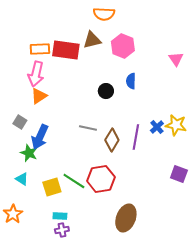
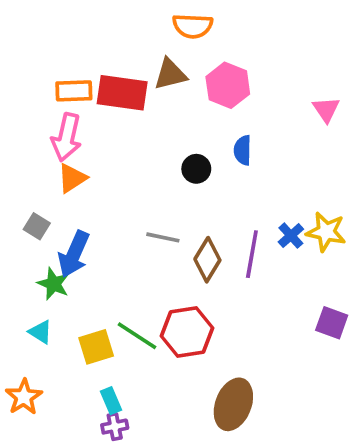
cyan rectangle: (60, 216) -> (111, 401), turned 64

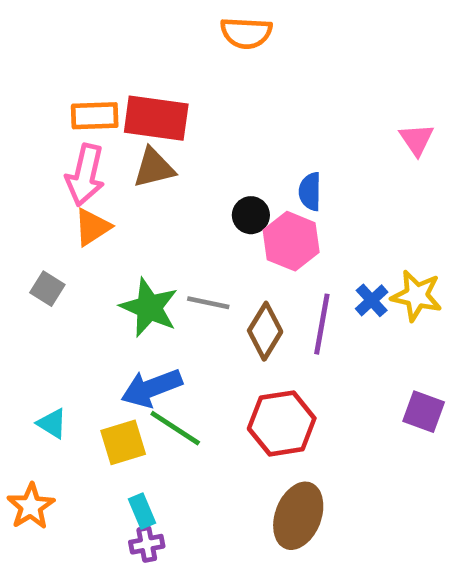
brown triangle: (170, 74) -> (154, 168), moved
pink hexagon: (228, 85) -> (291, 241), moved
blue arrow: (74, 254) -> (151, 388), moved, turned 45
green star: (53, 284) -> (149, 307), moved, size x1.4
red hexagon: (187, 332) -> (282, 423), moved

